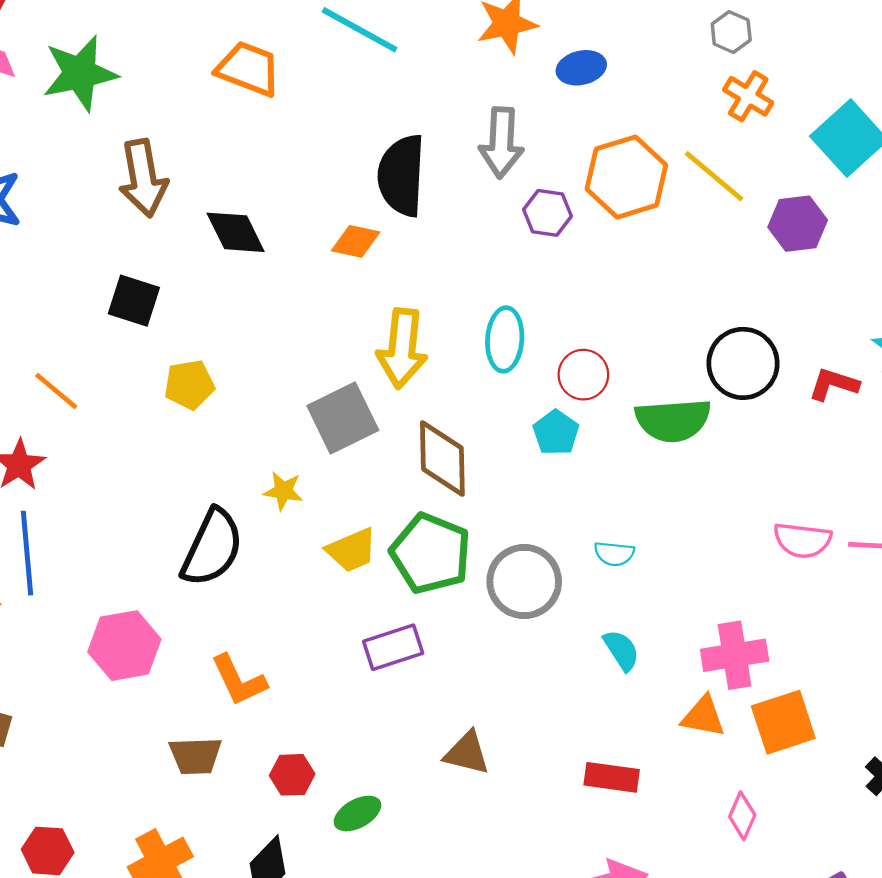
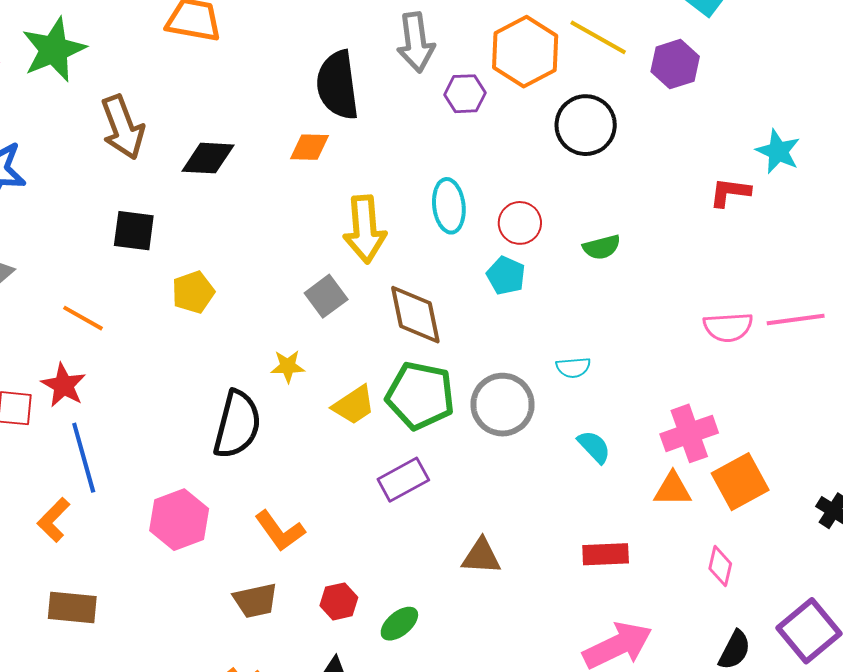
black diamond: (236, 232) -> (208, 158), turned -50
black circle: (743, 363) -> (586, 125), moved
gray square: (343, 418) -> (326, 296), size x0.7
green semicircle: (673, 420) -> (602, 247), size x0.6

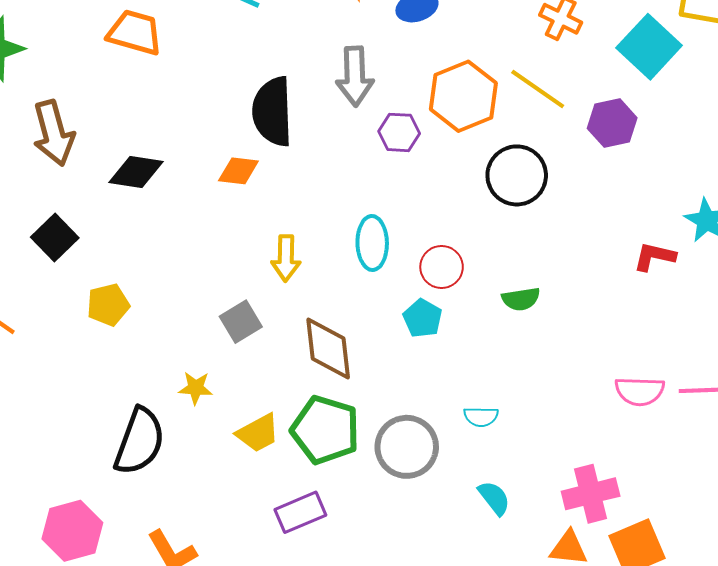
yellow arrow: (365, 229) -> (286, 258), size x0.7
black square: (134, 231) -> (55, 238), turned 33

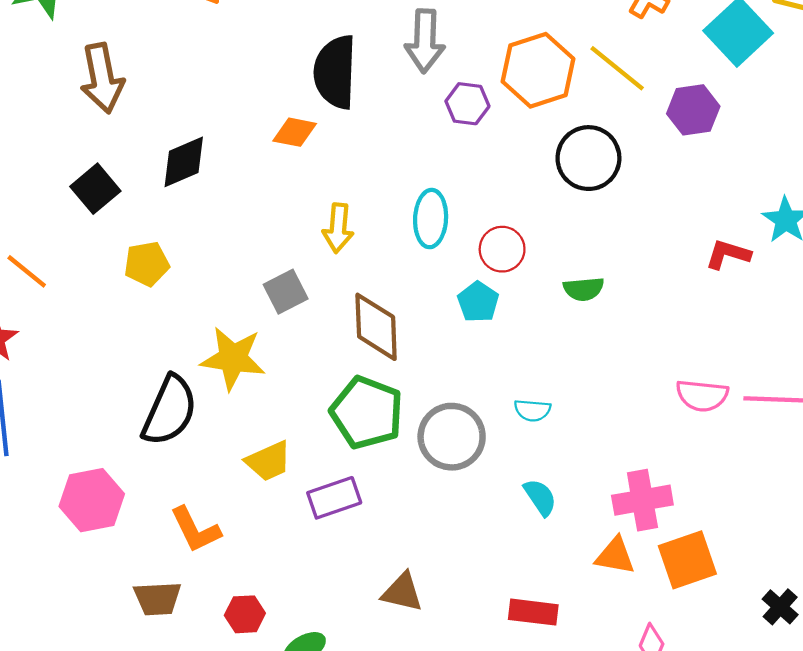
black diamond: (136, 172) -> (184, 162), moved, turned -36
yellow star: (196, 388) -> (233, 358), size x1.8
yellow trapezoid: (258, 433) -> (268, 461), moved

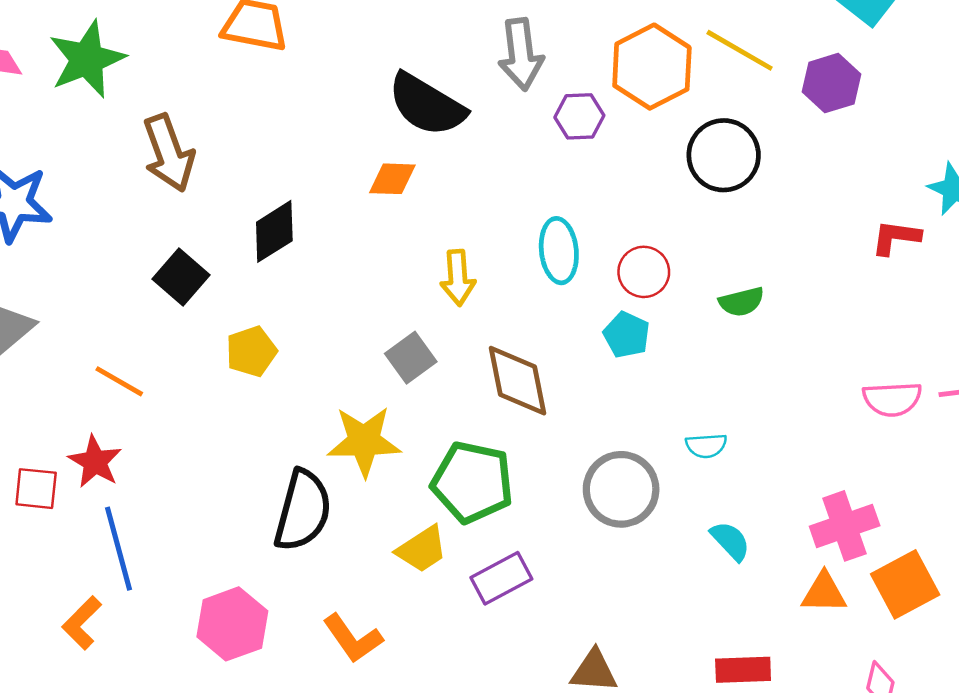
black semicircle: (335, 72) -> (427, 105), turned -52
green pentagon: (367, 413) -> (472, 482), moved

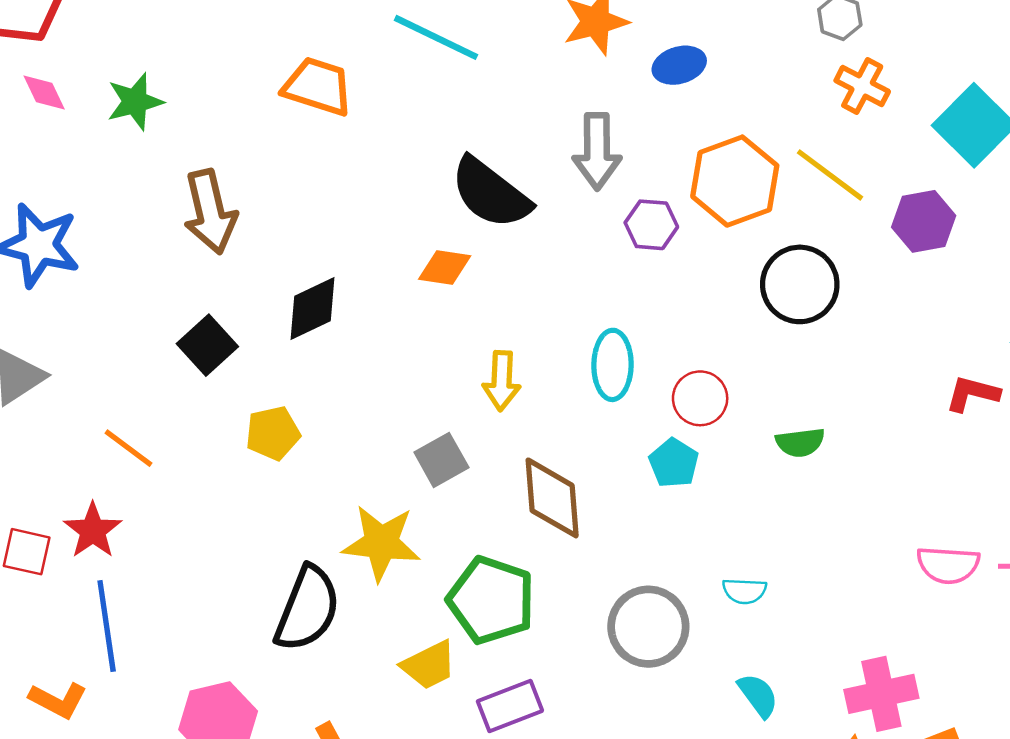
green star: (87, 59) -> (135, 102), size x0.7
orange L-shape: (82, 623) -> (58, 700), turned -114

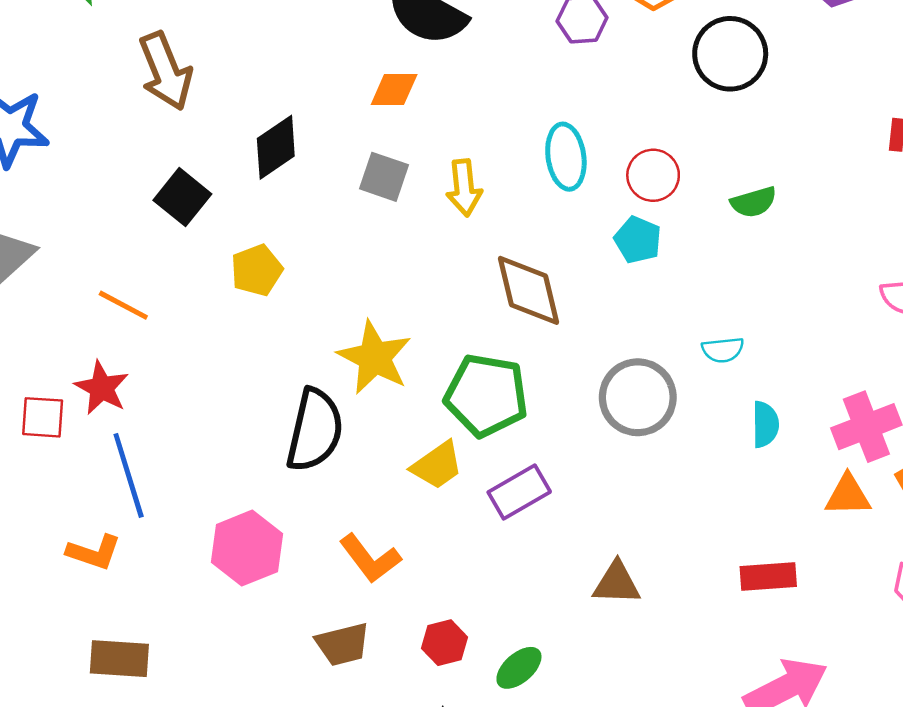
gray square: (441, 460) -> (384, 177), moved, turned -33
yellow star: (381, 543) -> (375, 358), turned 30
cyan semicircle: (758, 695) -> (765, 424), moved, turned 45

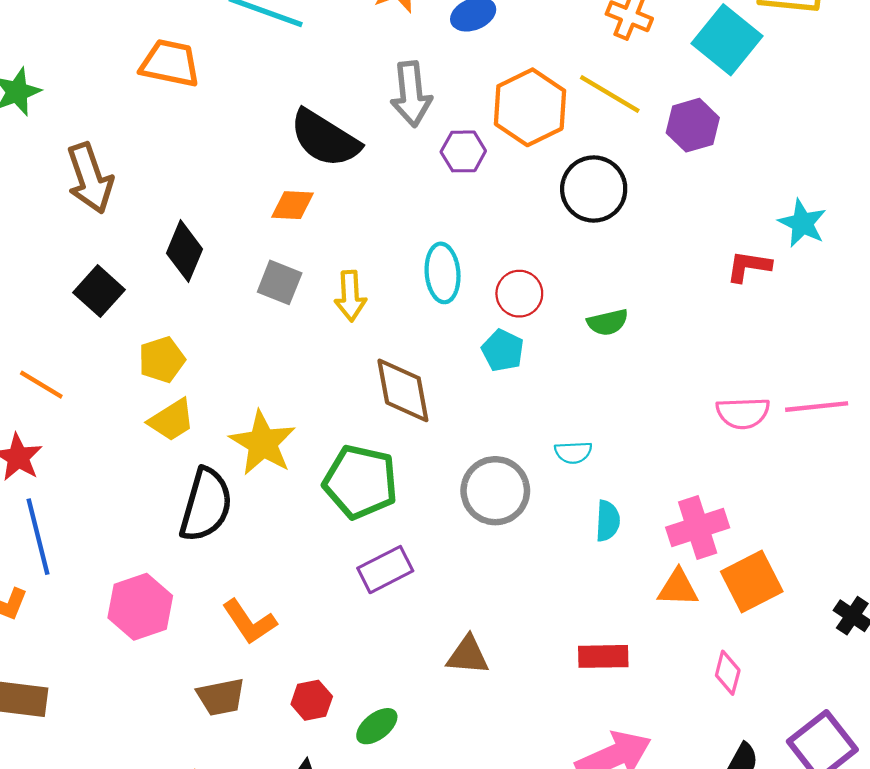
black diamond: (276, 147) -> (185, 251), turned -36
yellow trapezoid: (437, 465) -> (172, 420), moved

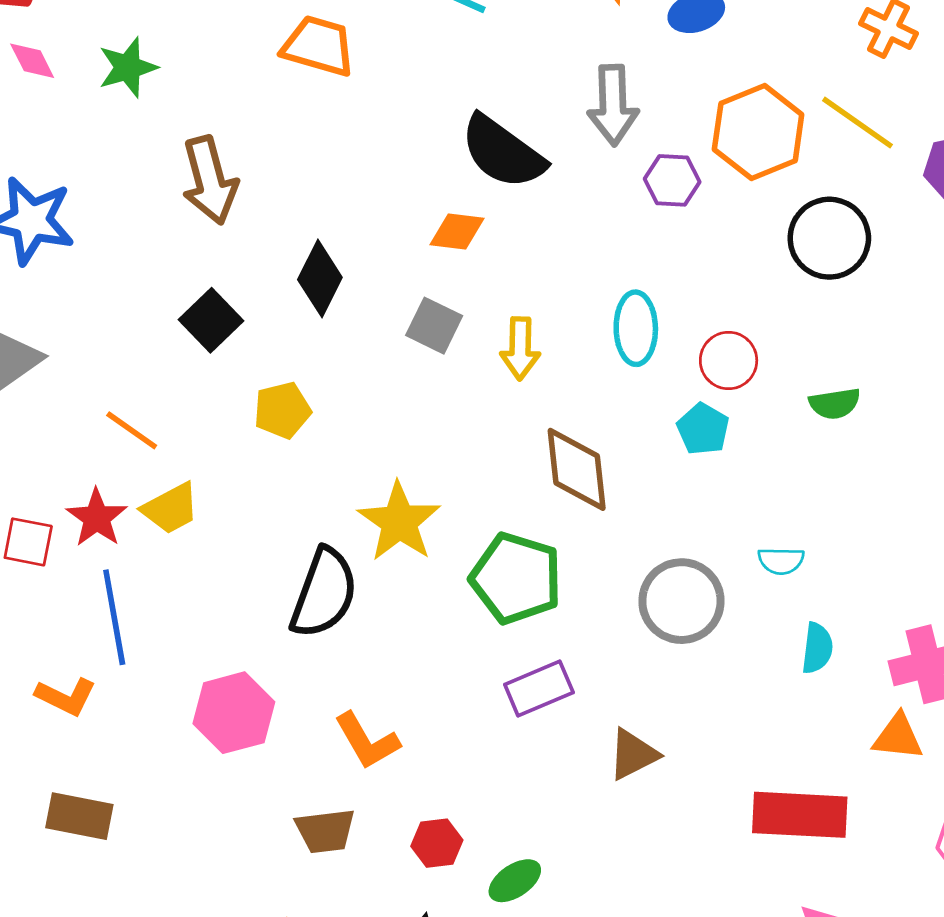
yellow trapezoid: (172, 420) -> (171, 508), moved
brown triangle: (468, 655) -> (633, 754), moved, turned -36
red rectangle: (603, 656) -> (800, 815), size x1.5

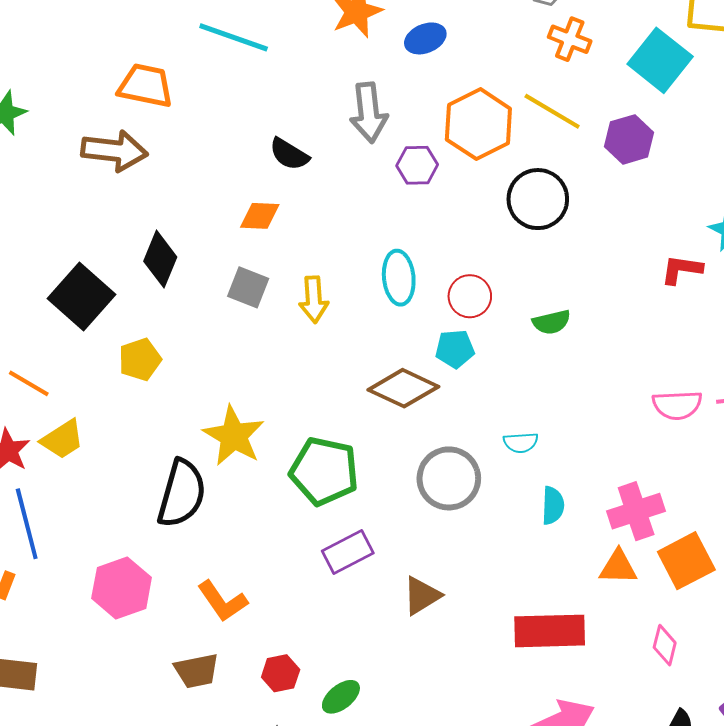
black semicircle: (503, 152) -> (289, 154), size x0.6
brown arrow: (210, 180) -> (114, 151), moved, turned -64
black square: (211, 320) -> (81, 297), size x1.4
cyan pentagon: (703, 429) -> (455, 349), turned -30
brown diamond: (577, 469) -> (403, 388), moved, turned -54

